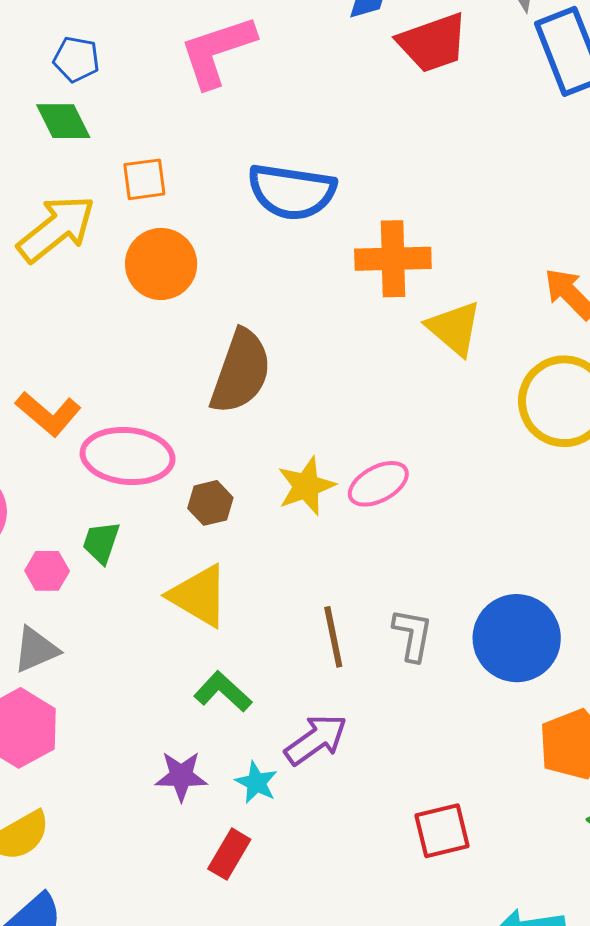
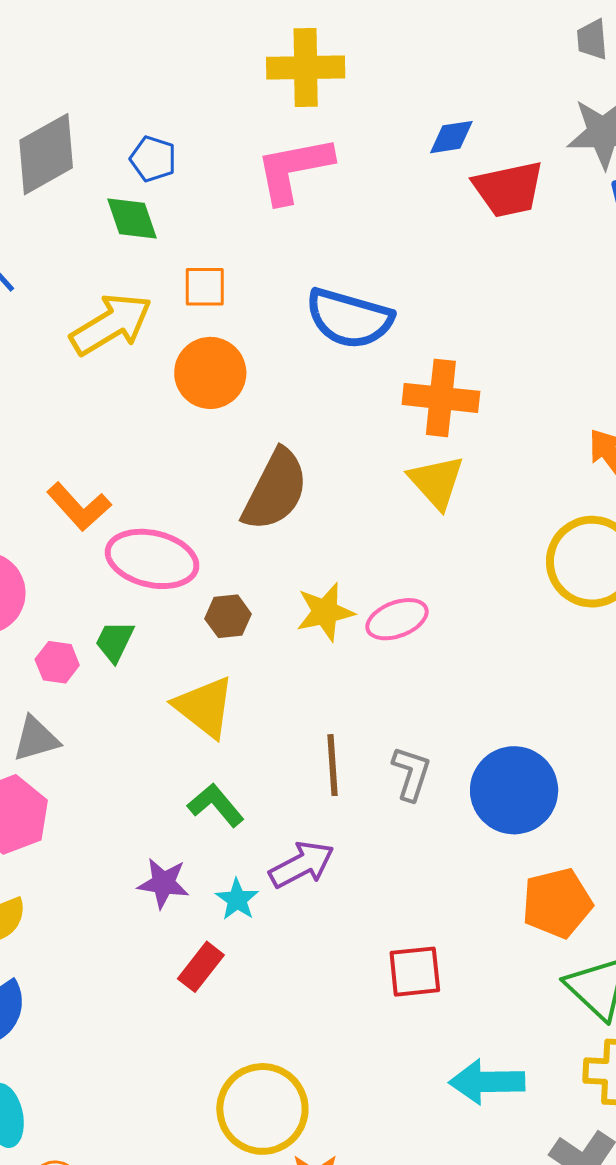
yellow triangle: (454, 328) -> (436, 482), moved

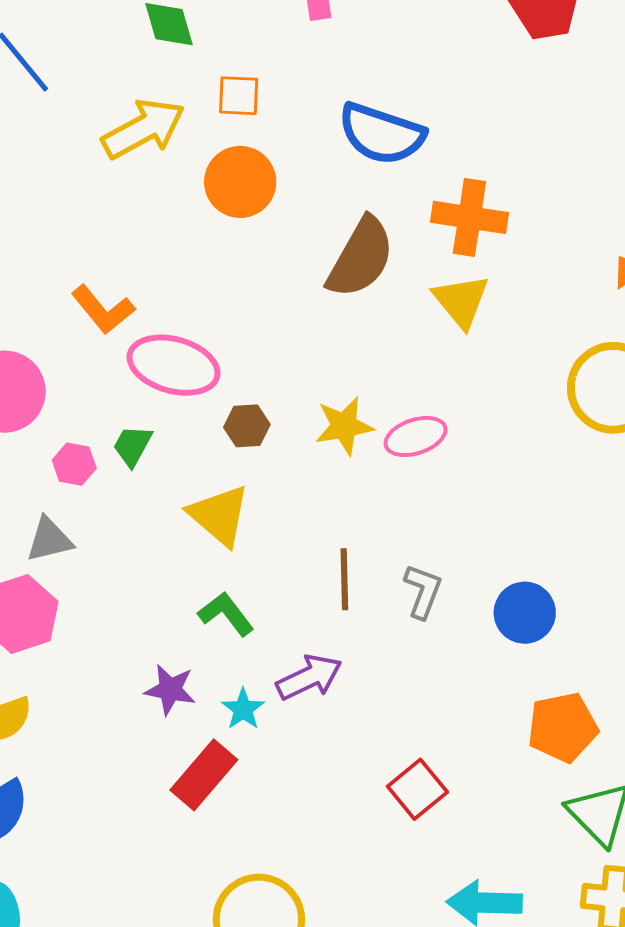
brown semicircle: (275, 490) -> (361, 258), moved
blue circle: (514, 790) -> (525, 613), size x0.7
red rectangle: (201, 967) -> (204, 775), size x1.4
red square: (415, 972) -> (417, 789), turned -36

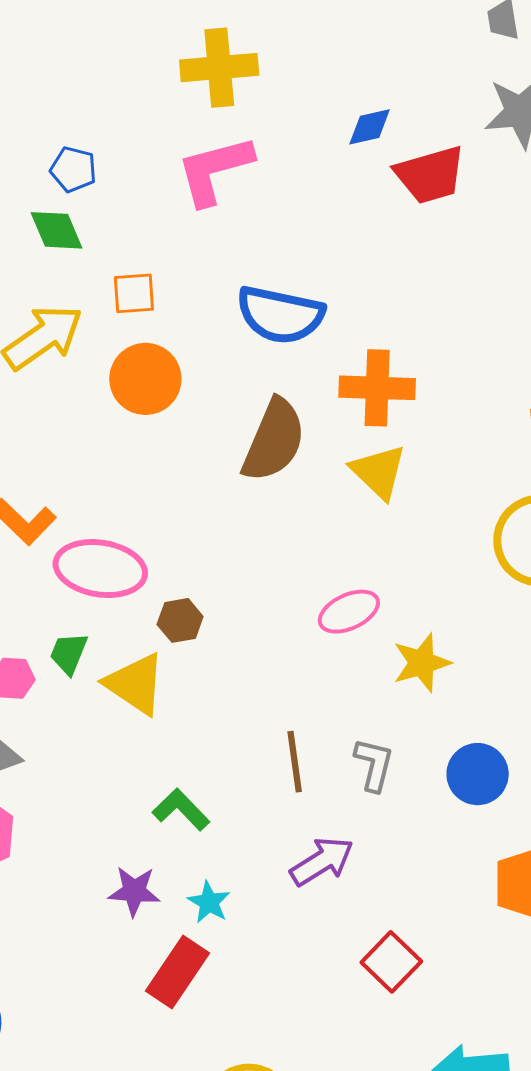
yellow star: (344, 426) -> (422, 663), moved
yellow triangle: (219, 515) -> (135, 684), moved
purple arrow: (309, 677) -> (322, 861), moved

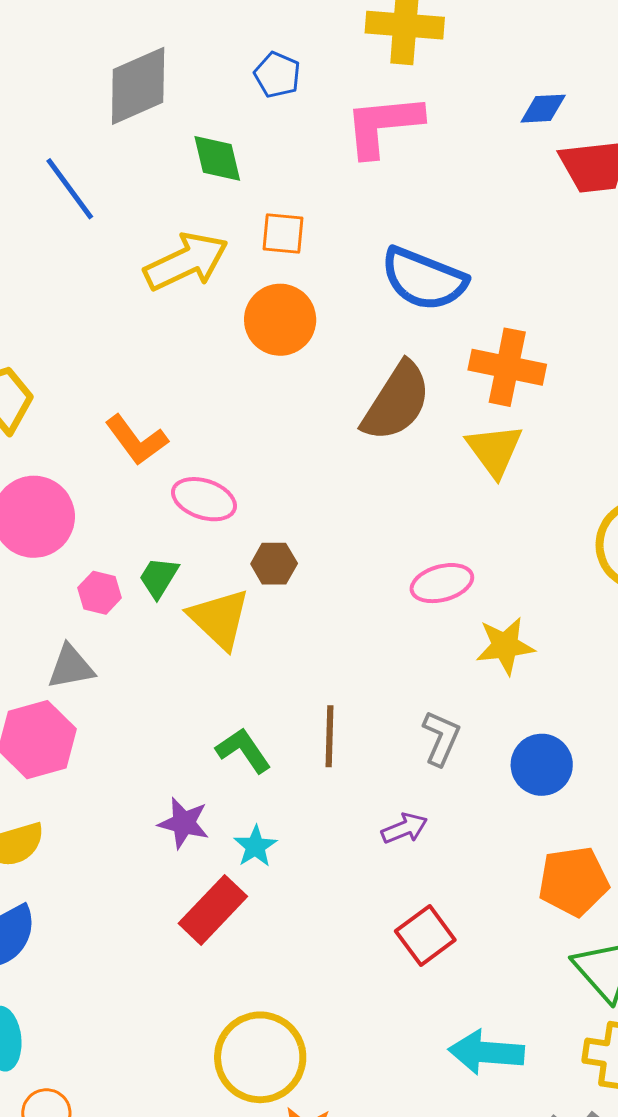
blue pentagon: (73, 169) -> (277, 75), moved
pink ellipse: (100, 569) -> (204, 499), size x0.7
brown line: (295, 762) -> (330, 736), moved
purple arrow: (322, 861) -> (404, 828), moved, size x0.7

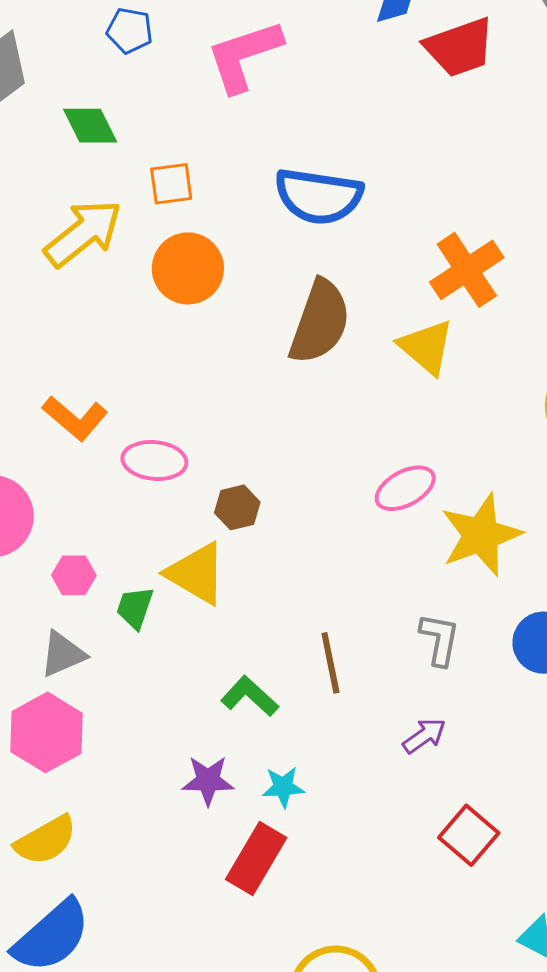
orange cross: (507, 367) -> (467, 270), moved, turned -32
green trapezoid: (159, 577) -> (135, 608), moved
yellow star: (505, 646) -> (481, 535), size x1.4
cyan star: (255, 846) -> (283, 787), turned -30

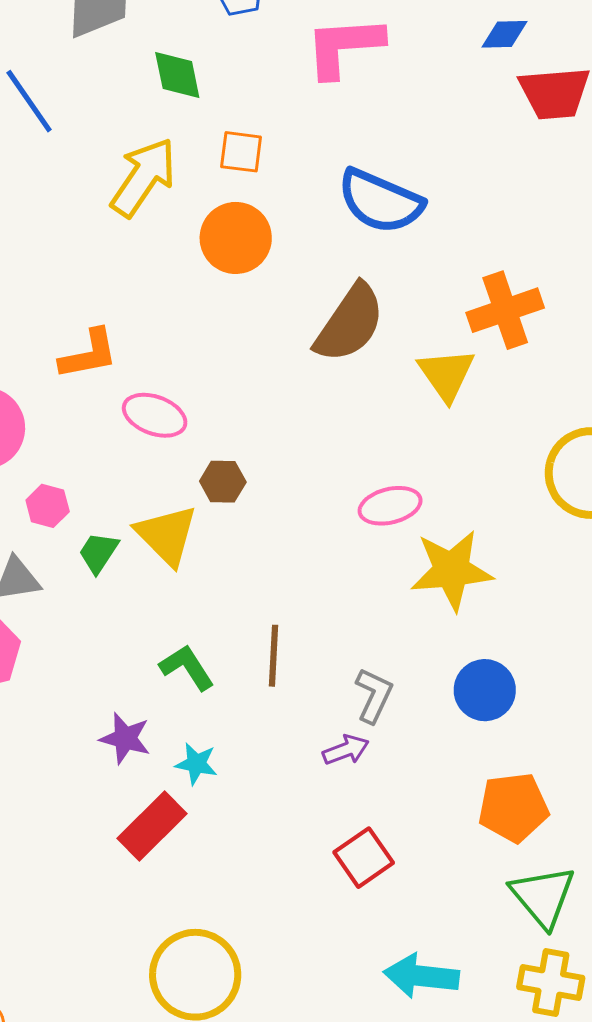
yellow arrow: (83, 233) -> (143, 177), turned -32
orange L-shape: (75, 418) -> (89, 354), turned -66
gray L-shape: (439, 639) -> (374, 695), moved

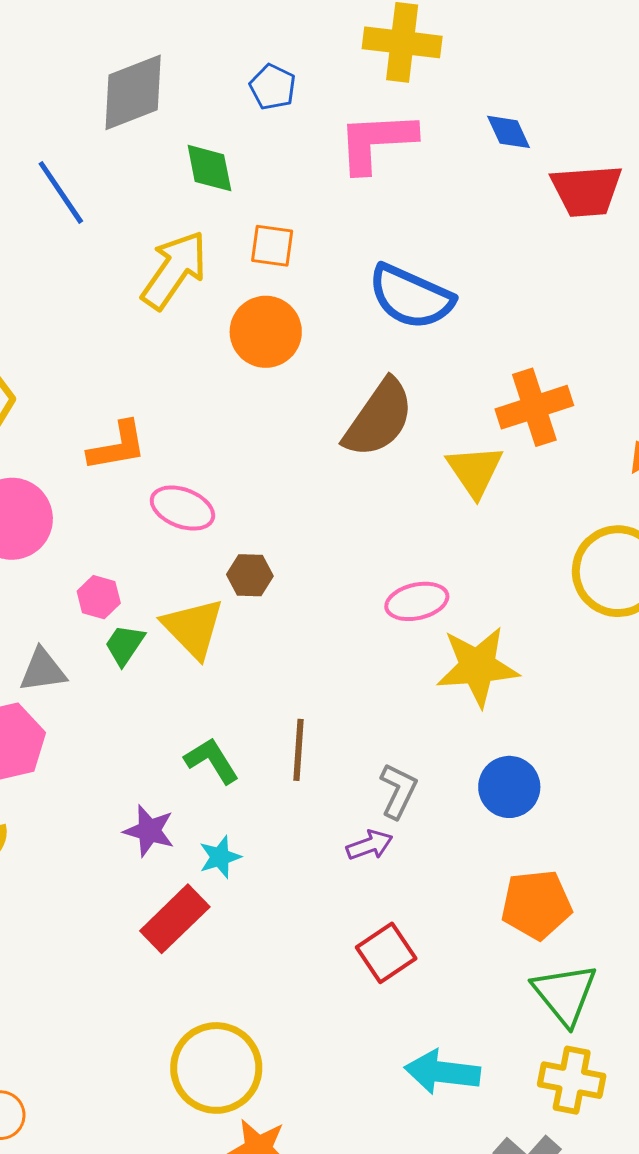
blue diamond: (505, 34) -> (509, 132), moved, turned 66
pink hexagon: (48, 506) -> (99, 597), moved
cyan star: (196, 764) -> (220, 857), turned -30

